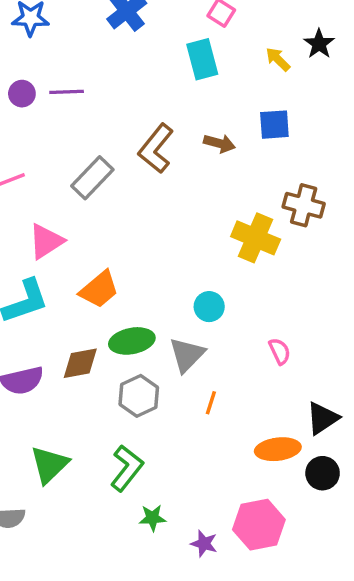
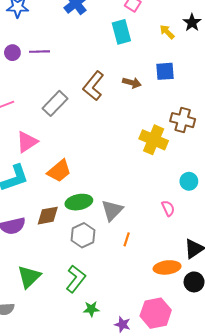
cyan circle: (209, 307) -> (189, 181), moved

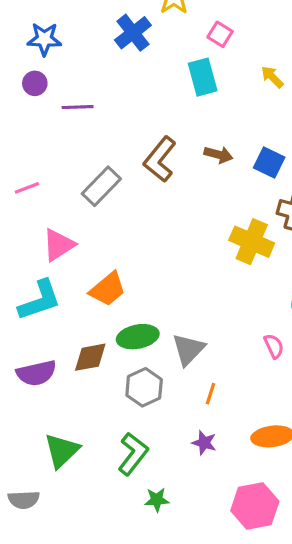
purple circle: (12, 53) -> (35, 83), moved
blue square: (165, 71) -> (269, 163), moved, turned 30
purple star: (122, 324) -> (204, 443), moved

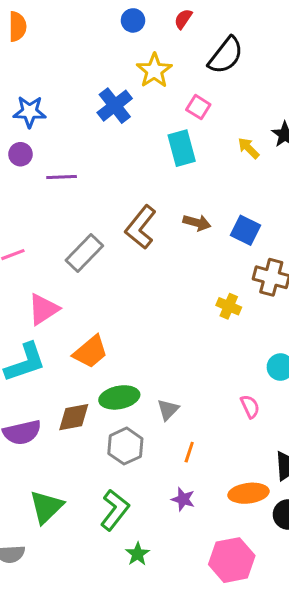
yellow cross: (252, 242) -> (229, 306), size x0.6
gray triangle: (188, 349) -> (168, 410), size x0.7
green star: (157, 500) -> (138, 554), turned -30

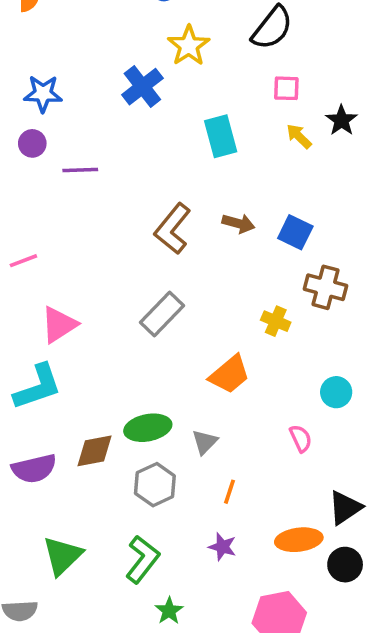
pink square: (198, 107) -> (286, 88), moved, turned -30
gray rectangle: (84, 253) -> (162, 314), moved
orange trapezoid: (90, 352) -> (230, 374), moved

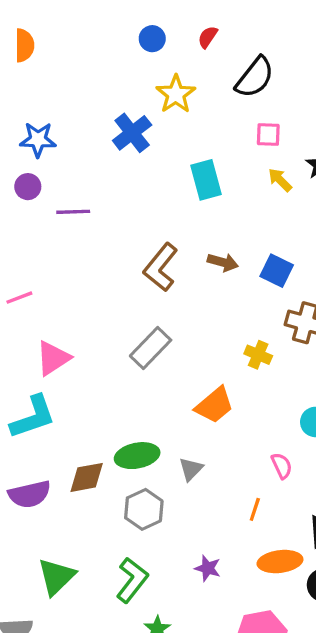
orange line: (230, 492) -> (255, 509), moved

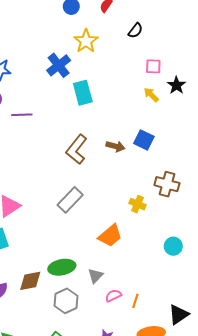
black semicircle: (255, 77) -> (135, 31), size x0.6
pink square: (268, 134) -> (153, 66), moved
cyan rectangle: (206, 180) -> (83, 93), moved
blue square: (277, 271) -> (144, 140), moved
pink semicircle: (282, 466) -> (113, 296), moved, turned -91

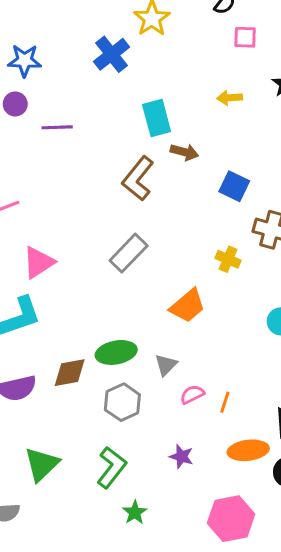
pink square: (153, 66) -> (245, 37), moved
cyan rectangle: (83, 93) -> (157, 118), moved
yellow arrow: (151, 95) -> (230, 98), moved, turned -49
blue square: (144, 140) -> (234, 186), moved
brown arrow: (115, 146) -> (184, 152), moved

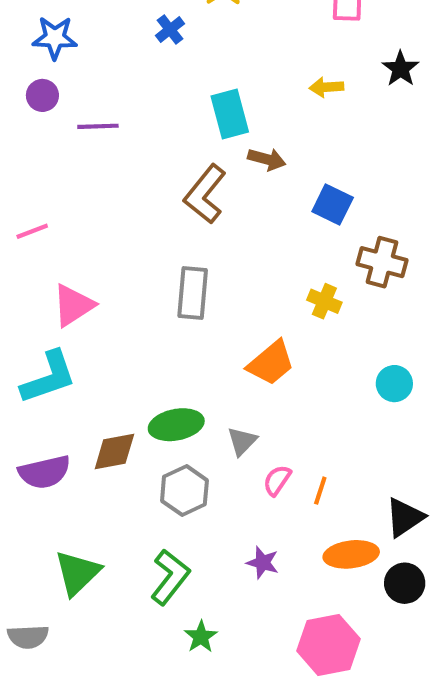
blue cross: (112, 54) -> (170, 30), size x0.6
gray rectangle: (129, 253) -> (193, 293), turned -39
pink semicircle: (192, 394) -> (277, 480), turned -30

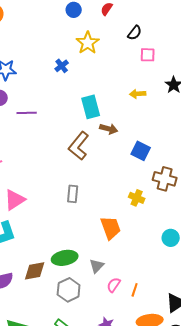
gray rectangle: (193, 293) -> (73, 194), size x0.7
orange trapezoid: (271, 363) -> (111, 228), turned -70

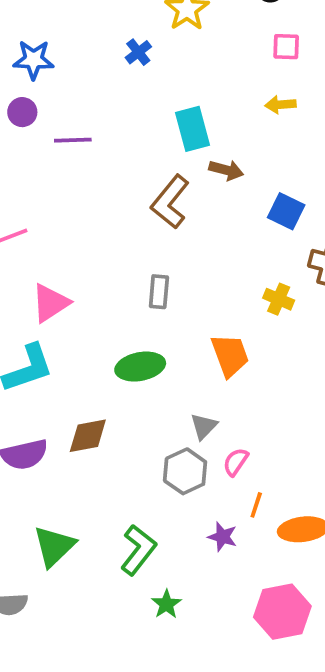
pink square: (148, 55) -> (286, 47), moved
green ellipse: (65, 258) -> (140, 367), moved
gray hexagon: (69, 290) -> (185, 471), moved
orange line: (135, 290) -> (256, 505), moved

